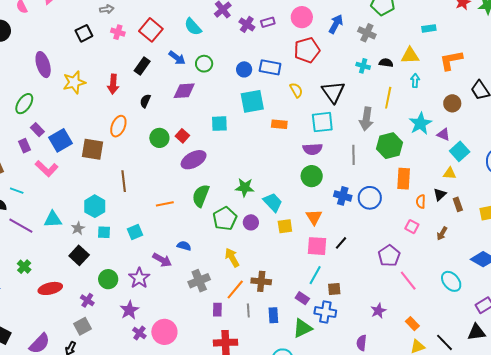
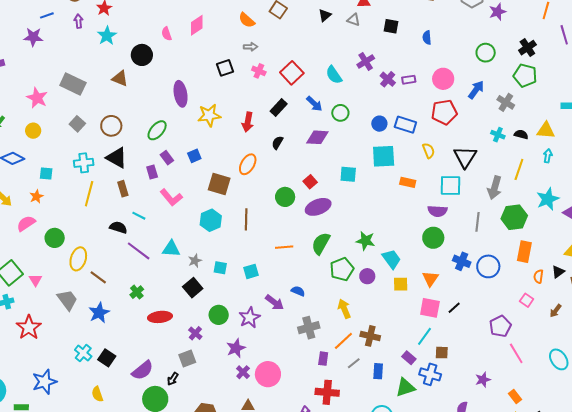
green circle: (159, 138) -> (285, 197), moved
blue square: (60, 140) -> (194, 156), moved, size x0.6
cyan hexagon: (95, 206) -> (211, 220), moved
gray line: (248, 310) -> (354, 363), turned 48

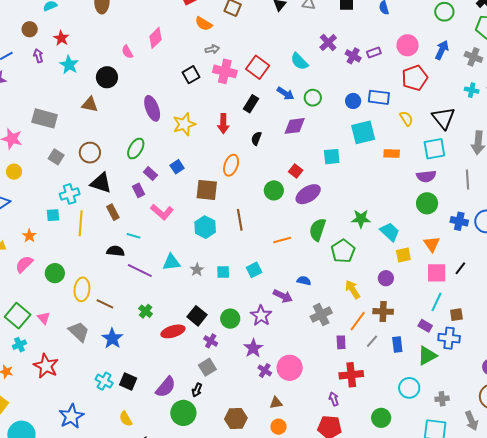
pink cross: (259, 71) -> (225, 71), size x1.6
cyan square: (46, 173) -> (53, 215), moved
purple circle: (367, 276) -> (386, 278), moved
black square: (193, 288) -> (197, 316), moved

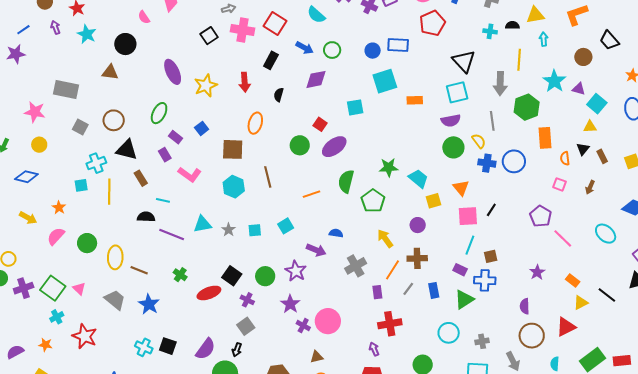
yellow semicircle: (406, 118) -> (479, 141), moved

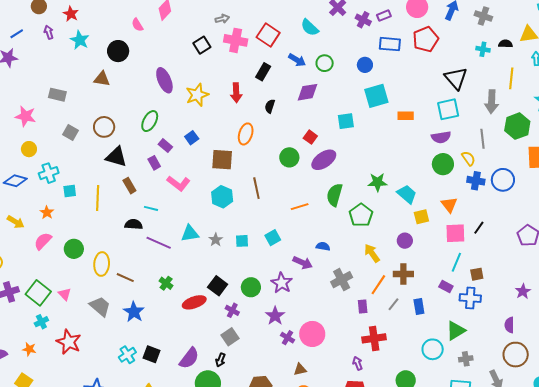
blue rectangle: (398, 45) -> (390, 44), moved
gray rectangle: (66, 89) -> (57, 95), size x0.7
cyan cross: (96, 163) -> (49, 173), moved
green triangle: (464, 299) -> (456, 331), moved
cyan cross: (144, 347) -> (127, 355), turned 30

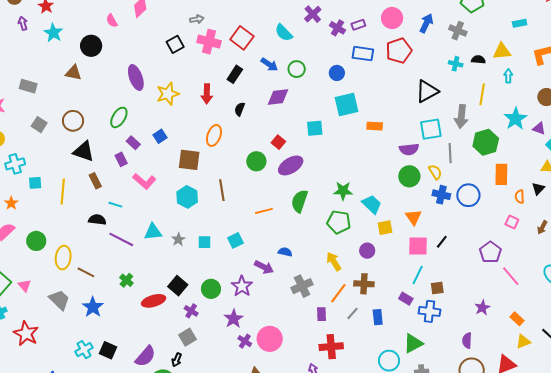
black triangle: (456, 78) -> (427, 91), turned 40
cyan square: (448, 109) -> (431, 129), moved
green pentagon: (361, 215) -> (339, 222), moved, turned -30

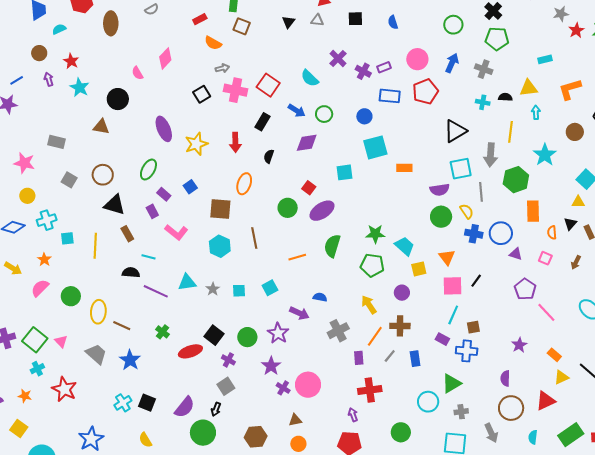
purple triangle: (539, 128) -> (516, 254), moved

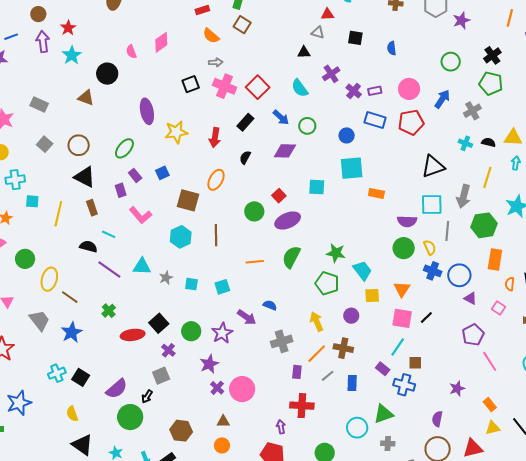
black triangle: (288, 22) -> (304, 52), moved, turned 40
gray cross: (484, 69) -> (472, 111), turned 30
purple arrow: (49, 79) -> (43, 42), size x1.5

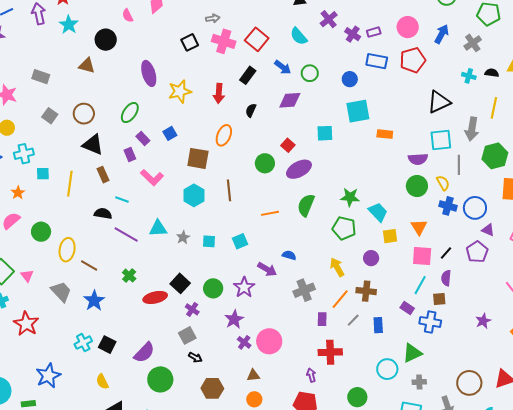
purple pentagon: (473, 335) -> (477, 252), moved
black arrow: (147, 396) -> (195, 357), moved, turned -88
purple semicircle: (437, 419) -> (446, 278), moved

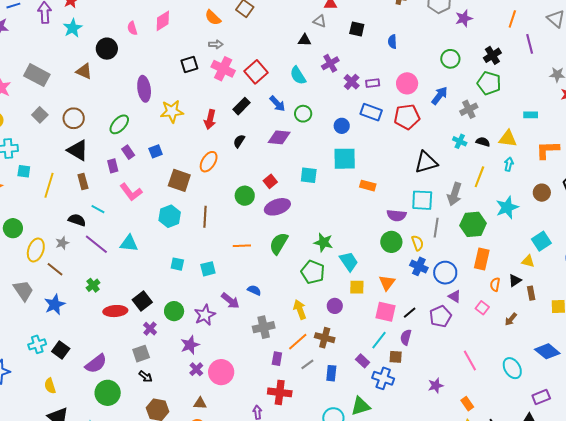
gray rectangle: (41, 77) -> (37, 75), size x1.4
gray star: (183, 237) -> (62, 243), moved

